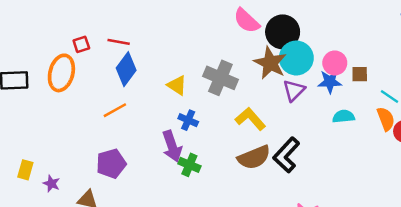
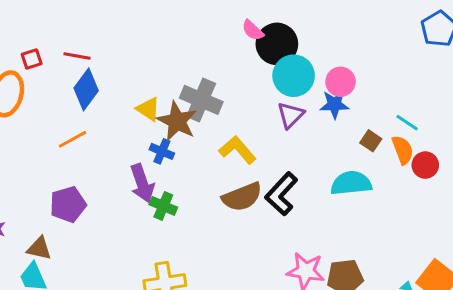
pink semicircle: (247, 21) -> (253, 30), moved, size x0.7
brown star: (270, 63) -> (177, 121), moved
brown square: (360, 74) -> (371, 141), moved, turned 35
cyan semicircle: (343, 116) -> (351, 183), moved, size x1.5

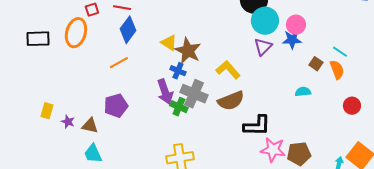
gray cross: (201, 100) -> (194, 94), moved
red circle: (425, 165) -> (352, 106), moved
cyan semicircle: (351, 183) -> (303, 92), size x0.6
black L-shape: (281, 194) -> (257, 126), moved, turned -132
brown triangle: (39, 248) -> (90, 126), moved

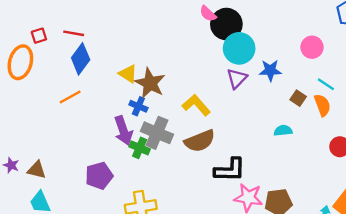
pink circle: (296, 25) -> (312, 47), moved
purple pentagon: (116, 106) -> (99, 176), moved

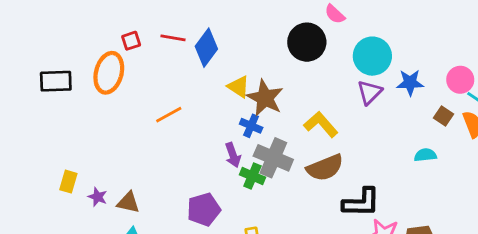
black circle: (226, 24) -> (307, 42), moved
pink circle: (312, 47) -> (460, 80), moved
blue diamond: (81, 59) -> (206, 48), moved
purple arrow: (123, 131) -> (233, 155), size x0.7

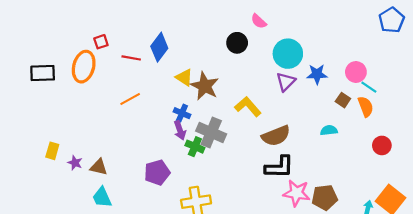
red line: (173, 38) -> (131, 58), moved
black circle: (307, 42) -> (237, 43), size x0.7
blue cross: (251, 126) -> (182, 113), moved
brown semicircle: (325, 168) -> (276, 136), moved

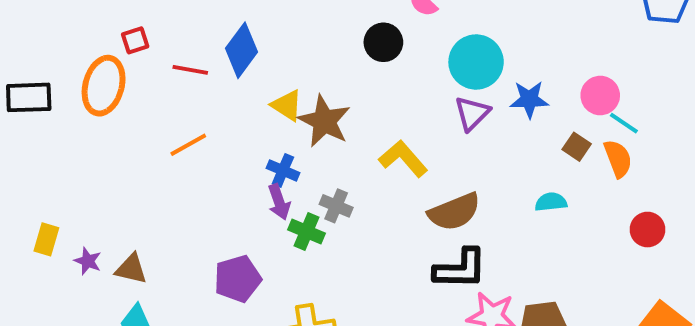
gray cross: (211, 132) -> (336, 206), size x0.6

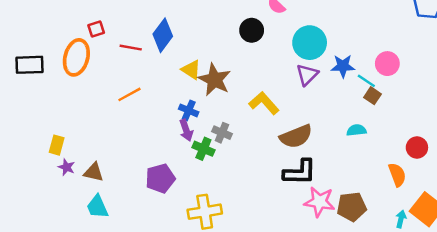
cyan line: (624, 123) -> (366, 81), moved
orange semicircle: (618, 159) -> (397, 175), moved
yellow rectangle: (46, 239) -> (57, 145), moved

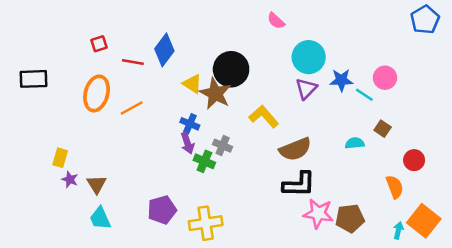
black circle: (252, 30) -> (231, 69), moved, size x1.5
orange ellipse: (76, 57) -> (97, 93), moved
brown square: (373, 96) -> (383, 129), moved
brown triangle: (94, 172) -> (97, 184), turned 45
purple pentagon: (160, 178) -> (162, 210), moved

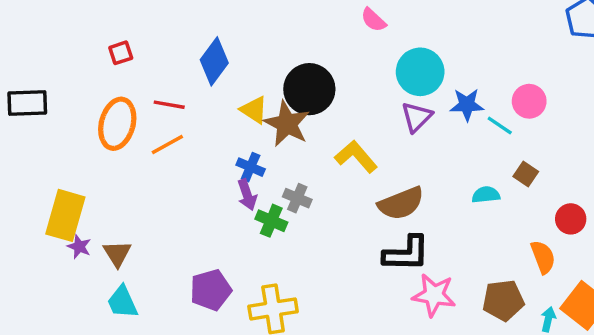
red line: (133, 62) -> (169, 105), moved
yellow rectangle: (60, 158) -> (65, 215), size x1.8
brown pentagon: (350, 218) -> (503, 300), moved

